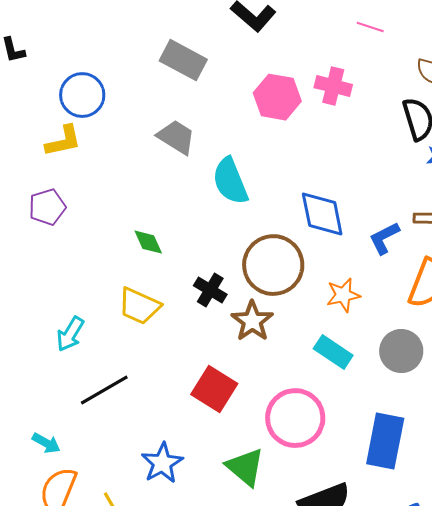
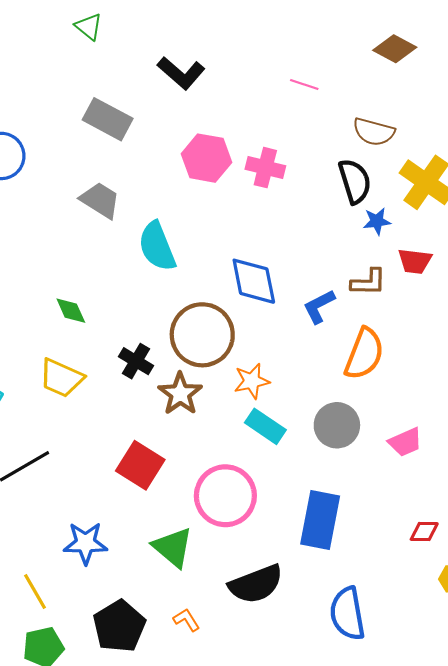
pink cross: (333, 86) -> (265, 168), moved
orange star: (343, 295) -> (252, 381), moved
blue star: (162, 463) -> (85, 543), turned 30

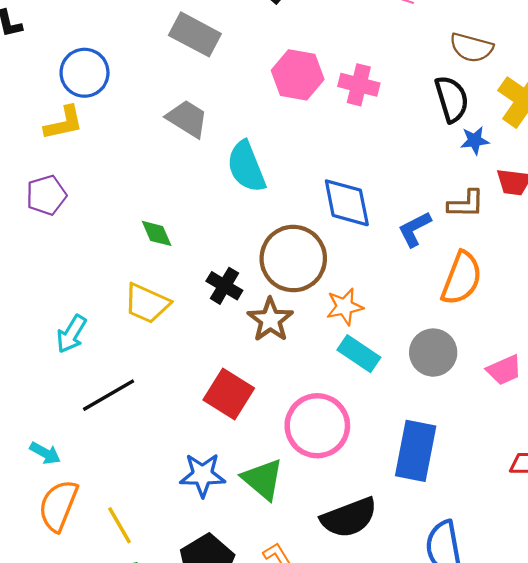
blue star: (85, 543) -> (203, 475), moved

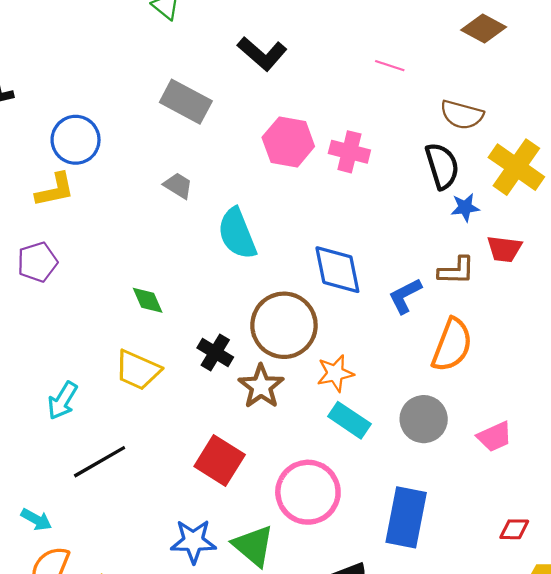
gray trapezoid: (187, 119) -> (178, 186), size x0.7

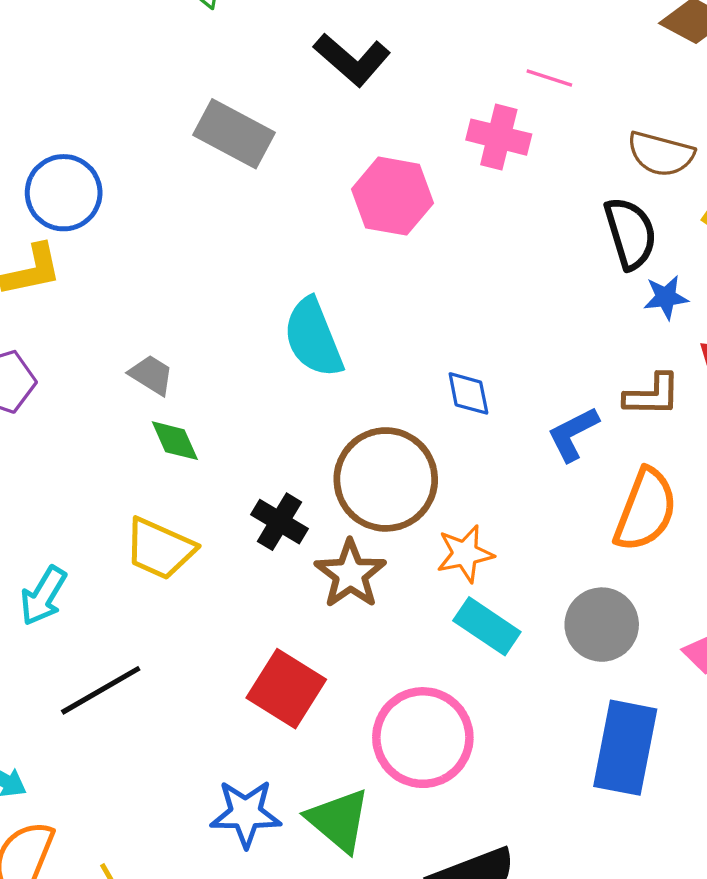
pink cross: (349, 152) -> (499, 137), moved
gray trapezoid: (178, 186) -> (151, 375), moved
blue diamond: (337, 270) -> (468, 393), size x0.6
blue rectangle: (406, 517) -> (625, 748), moved

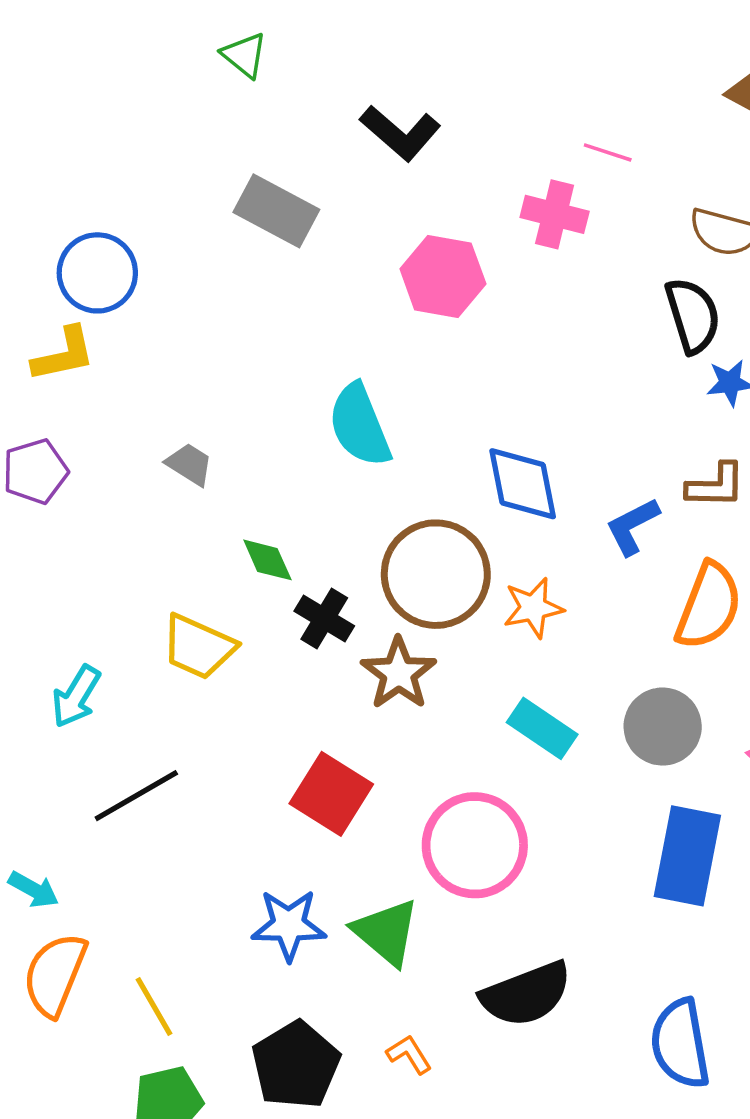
blue diamond: (468, 393) -> (523, 484), size x1.6
green diamond: (175, 441) -> (267, 560), moved
orange star: (465, 554) -> (533, 608), moved

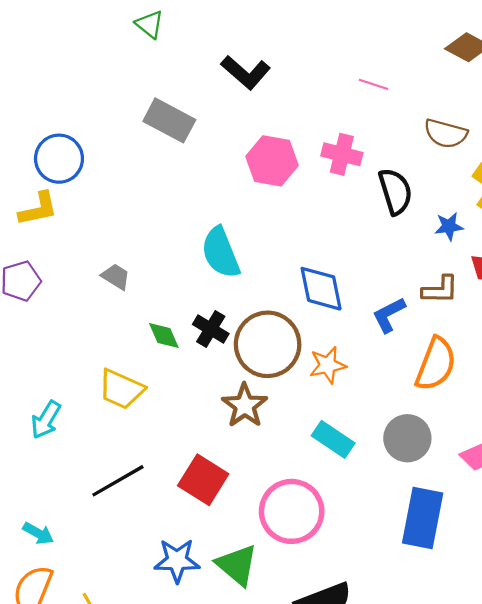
pink cross: (555, 214) -> (342, 154), moved
black semicircle: (693, 315) -> (395, 191), moved
black cross: (324, 618) -> (211, 329), moved
black line: (136, 796) -> (118, 481), moved
cyan arrow: (34, 890) -> (38, 533), moved

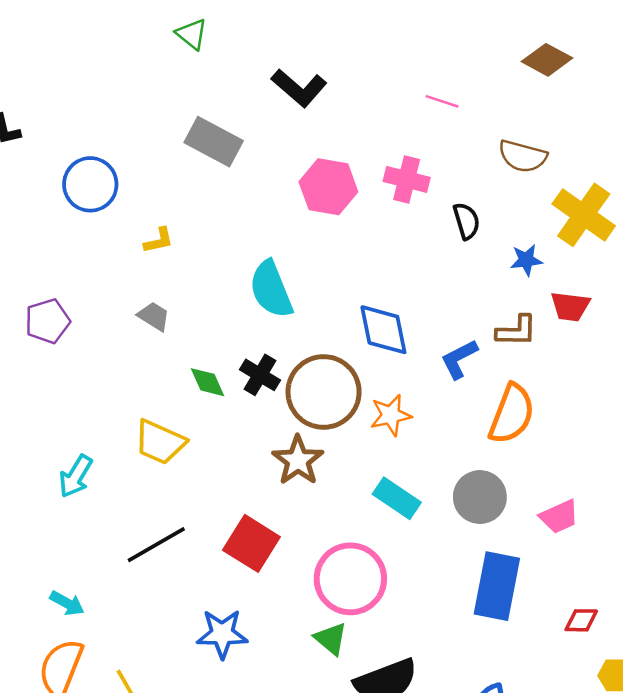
black semicircle: (395, 191) -> (466, 221), size x0.7
yellow L-shape: (38, 209) -> (159, 241), moved, size x0.7
green triangle: (237, 565) -> (331, 639), moved, size x0.7

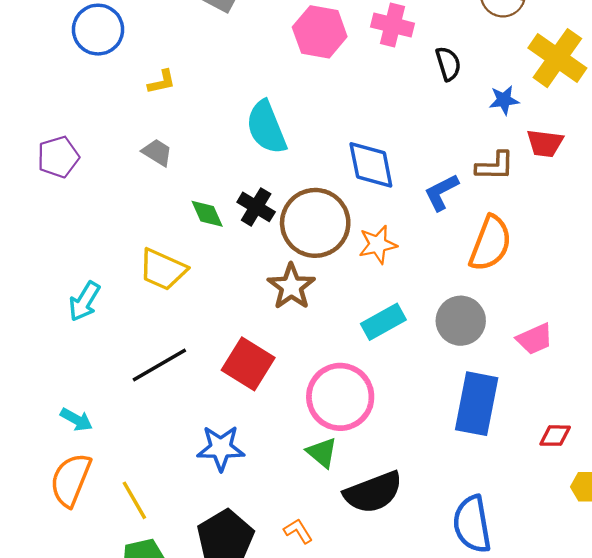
cyan rectangle: (397, 498) -> (383, 322), turned -63

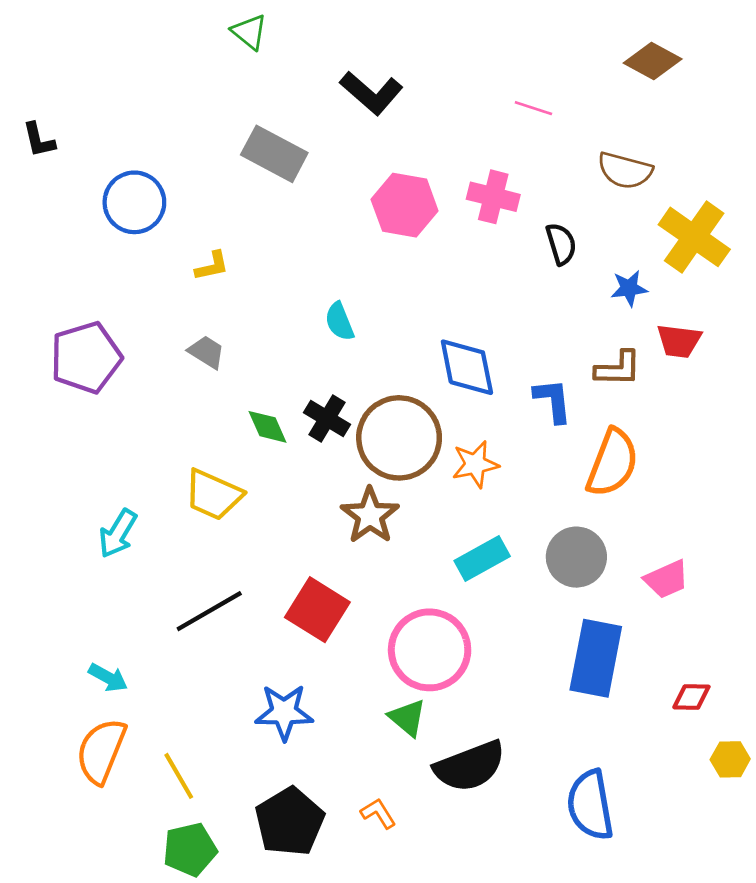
cyan semicircle: (266, 127) -> (339, 322), size x0.6
purple pentagon: (58, 157) -> (86, 358), size x1.4
blue L-shape: (441, 192) -> (553, 400), turned 111

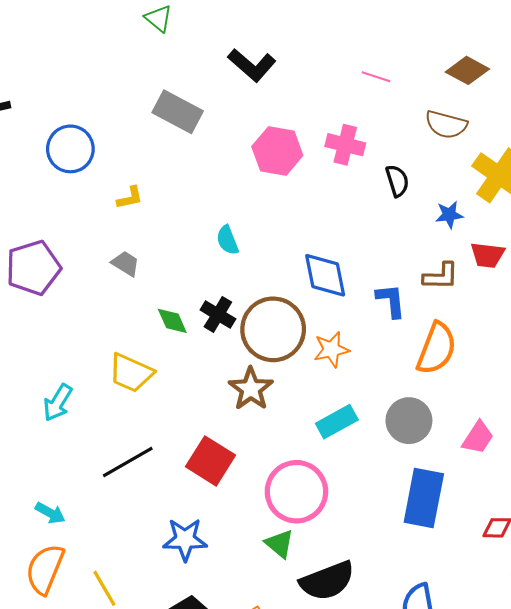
brown diamond: (653, 61) -> (467, 70), moved
pink trapezoid: (666, 579) -> (478, 438), turned -33

